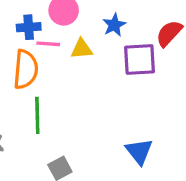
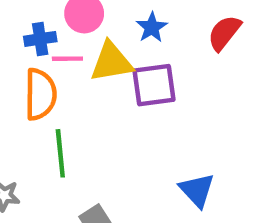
yellow triangle: (82, 49) -> (111, 62), size x1.5
purple square: (140, 59) -> (154, 85), moved

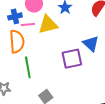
purple square: (154, 85) -> (72, 59), moved
blue triangle: (197, 190) -> (91, 44), moved

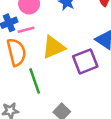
yellow triangle: (48, 25) -> (53, 47), moved

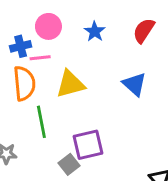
purple square: (85, 61) -> (88, 145), moved

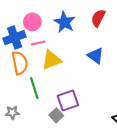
blue star: (95, 31) -> (64, 22), size x1.5
blue cross: (21, 46) -> (15, 38), size x1.5
pink line: (40, 58) -> (38, 43), moved

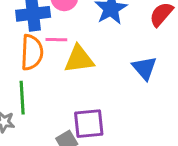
pink line: (38, 43) -> (56, 40), moved
green line: (34, 88) -> (22, 98), moved

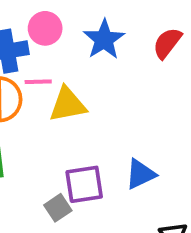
blue triangle: (144, 68) -> (140, 174), moved, turned 48

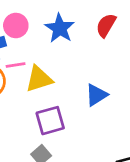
blue triangle: (140, 174) -> (96, 95), moved
purple square: (84, 184) -> (50, 121), moved

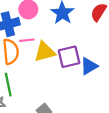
purple square: (50, 121) -> (69, 57), moved

